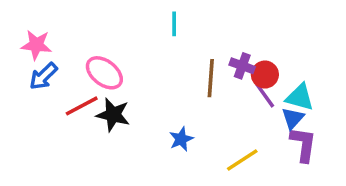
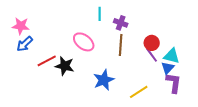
purple cross: (242, 66) -> (121, 23), moved
pink ellipse: (104, 73) -> (84, 42), moved
blue star: (181, 139) -> (104, 80), size x1.5

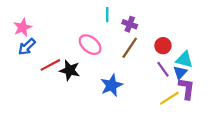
pink star: (21, 26) -> (23, 27), turned -30
brown line: (121, 45) -> (130, 48), turned 30
purple line: (152, 55) -> (163, 69), moved
yellow line: (139, 92) -> (169, 98), moved

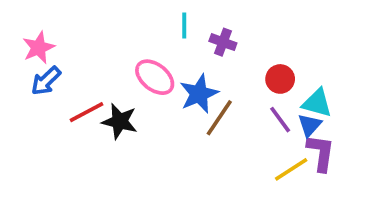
brown line: (130, 48) -> (219, 118), moved
blue star: (111, 85) -> (199, 94), moved

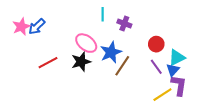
blue arrow: (46, 81) -> (37, 27), moved
cyan triangle: (317, 103) -> (177, 57), turned -42
black star: (120, 121) -> (81, 62), moved, turned -30

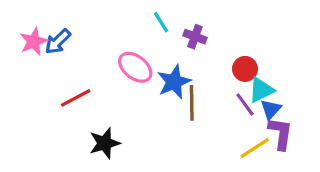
cyan line: (103, 14) -> (161, 22), turned -32
cyan triangle: (177, 57) -> (261, 90), moved
black star: (81, 62) -> (105, 143), moved
brown line: (122, 66) -> (192, 103), turned -35

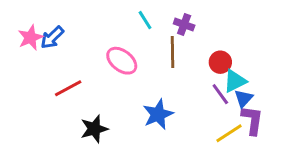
purple cross: (195, 37) -> (184, 24), moved
blue star: (174, 82) -> (158, 114), moved
brown line: (192, 103) -> (173, 52), moved

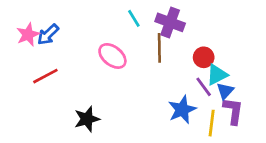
purple cross: (184, 24) -> (170, 22), size x1.5
red line: (68, 88) -> (45, 76), moved
blue star: (158, 114) -> (182, 110), moved
yellow line: (229, 133) -> (212, 123), turned -50

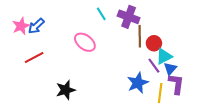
brown line: (159, 48) -> (140, 36), moved

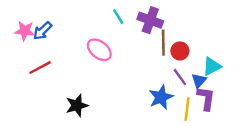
pink star: (21, 26) -> (25, 31), turned 30
cyan triangle: (164, 56) -> (212, 66), moved

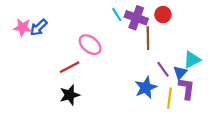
cyan line: (118, 17) -> (117, 15), moved
red circle: (180, 51) -> (163, 15), moved
red line: (40, 68) -> (70, 67), moved

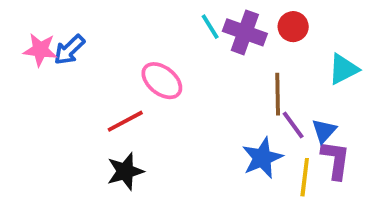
brown line: (148, 38) -> (278, 94), moved
cyan triangle: (192, 60) -> (343, 69), moved

